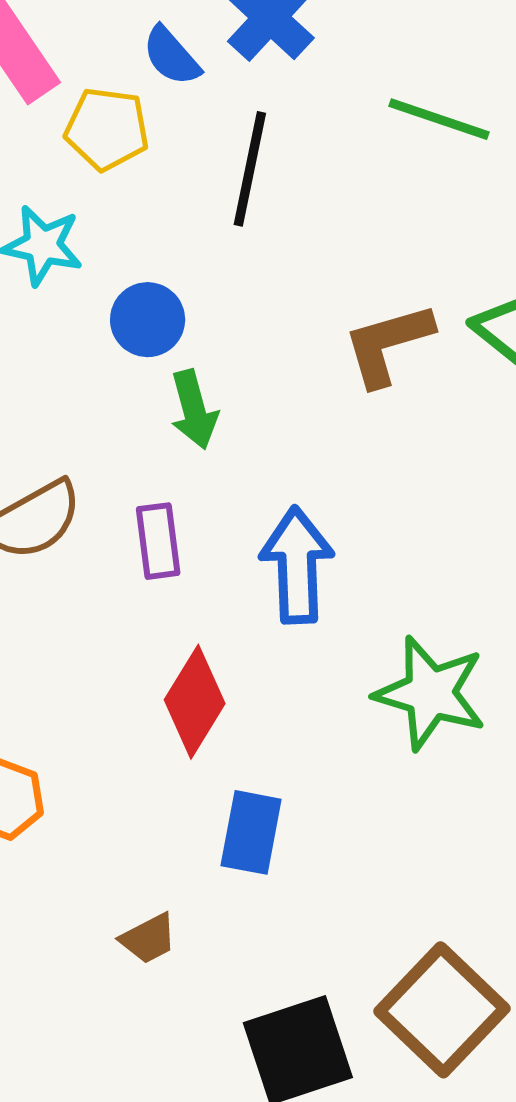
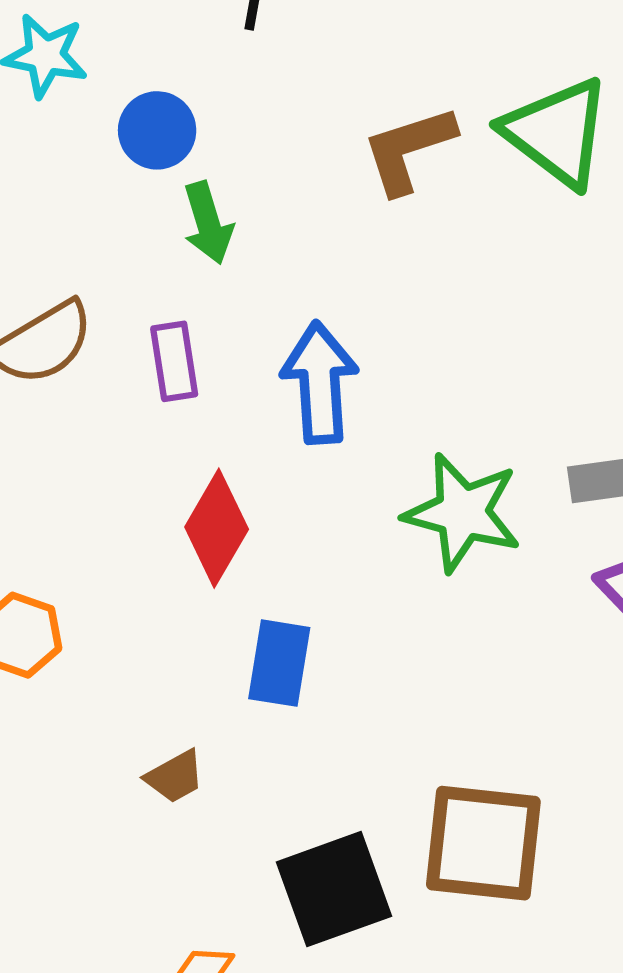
brown square: (442, 1010) -> (483, 843), turned -36

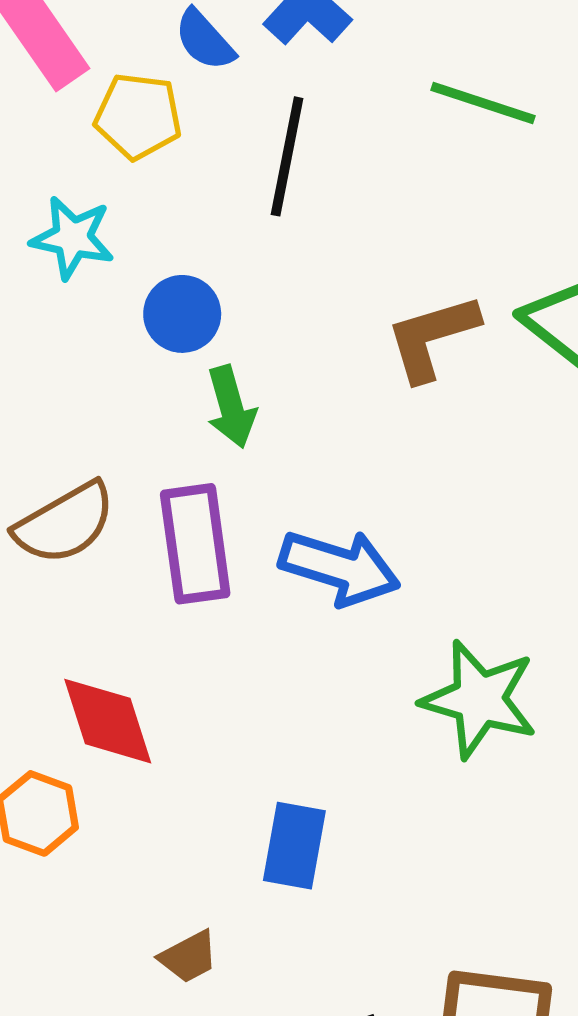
purple rectangle: (174, 361) -> (195, 544), size x1.5
blue arrow: (320, 383) -> (340, 568), turned 110
red diamond: (217, 528) -> (108, 721), moved, turned -49

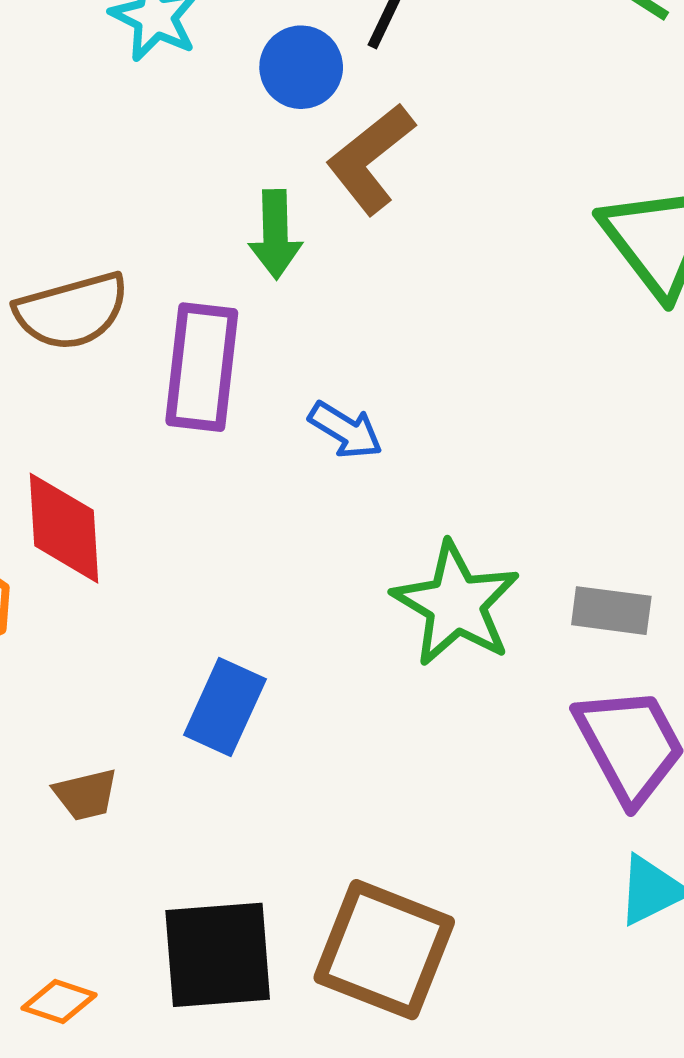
blue circle: (182, 314) -> (301, 67), moved
brown L-shape: (432, 337) -> (370, 159), moved, turned -36
blue arrow: (340, 568) -> (346, 430), size x0.6

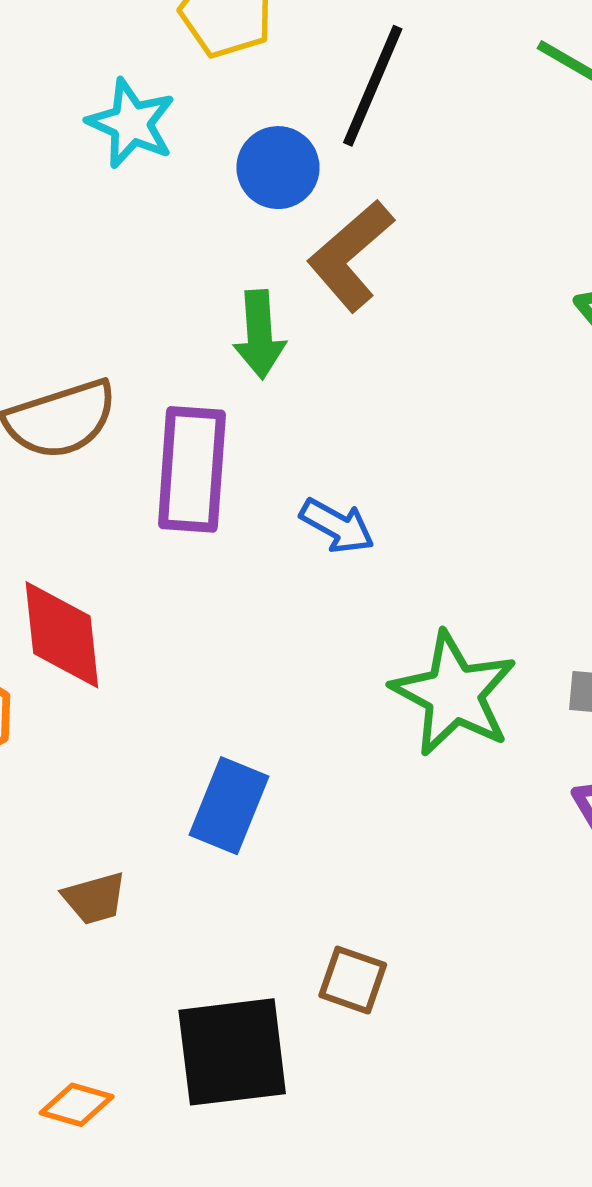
brown square: (384, 950) -> (353, 980), moved, size x0.5

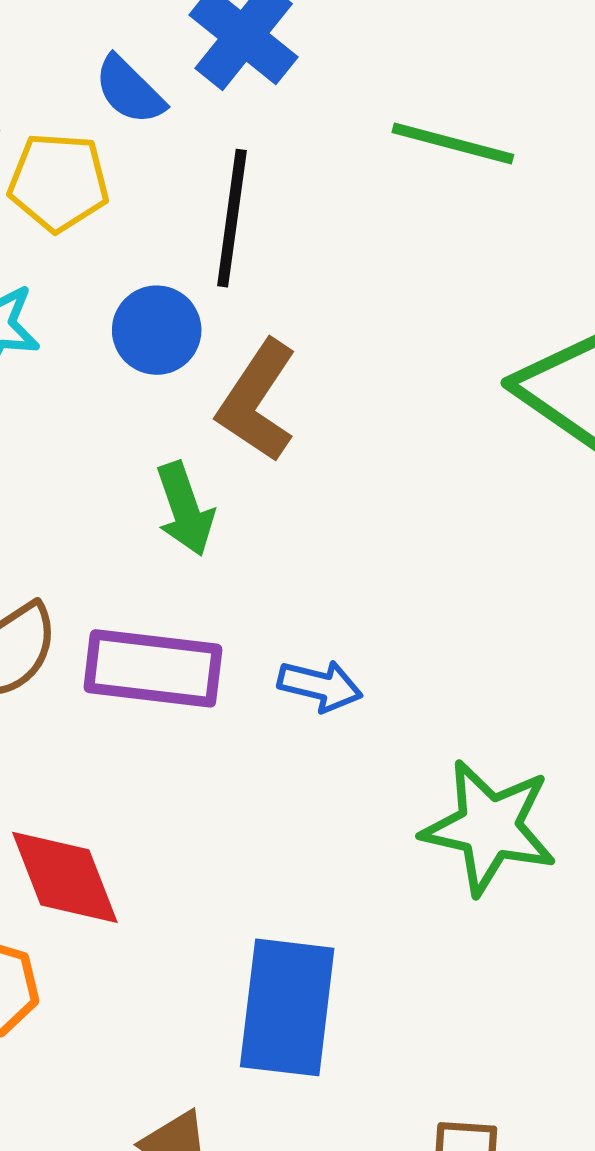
purple rectangle: (192, 469) -> (153, 668), turned -72
blue rectangle: (229, 806) -> (287, 1007), size x1.4

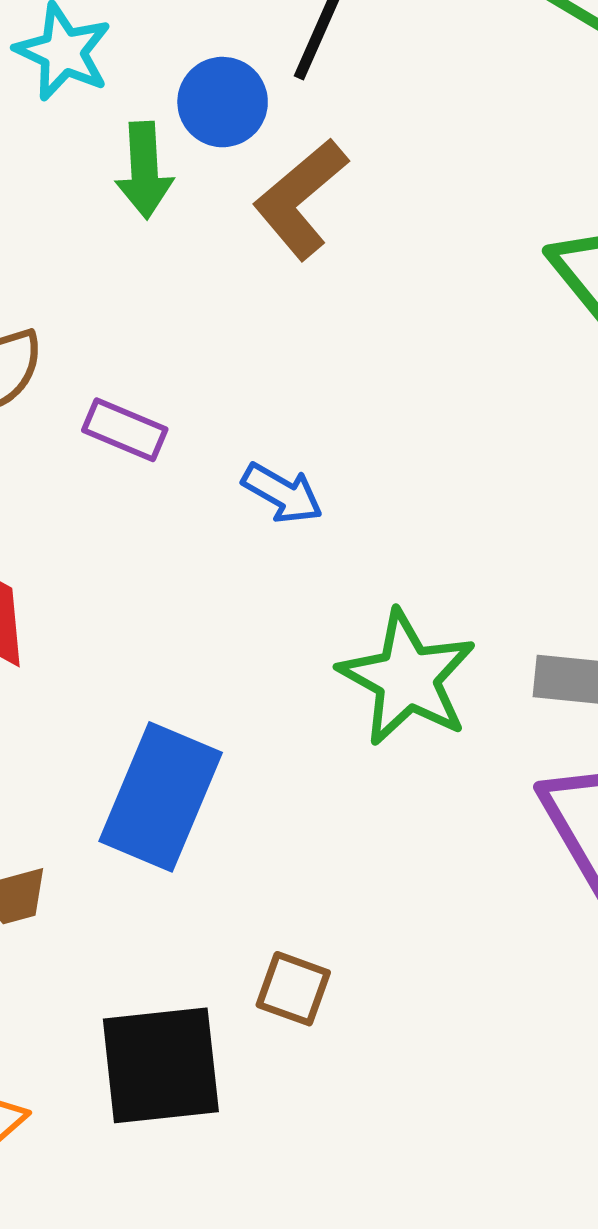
green arrow: (185, 509) -> (144, 170), moved
purple rectangle: (153, 668) -> (125, 430), size x0.6

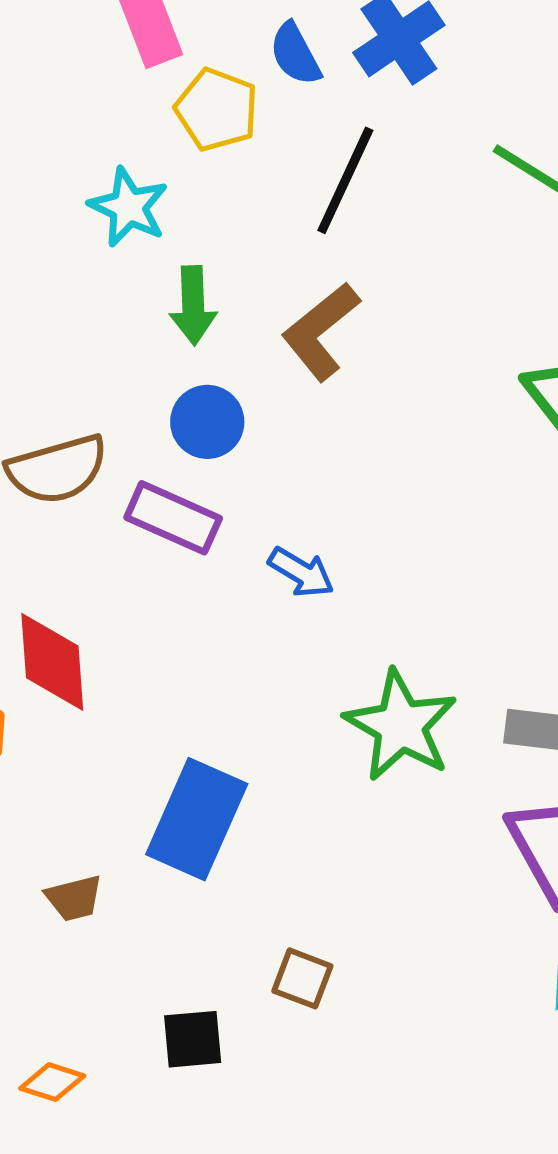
blue circle: (223, 102) -> (207, 422), moved
purple rectangle: (125, 430) -> (173, 518), size x1.4
black square: (161, 1065) -> (193, 1039), size x0.6

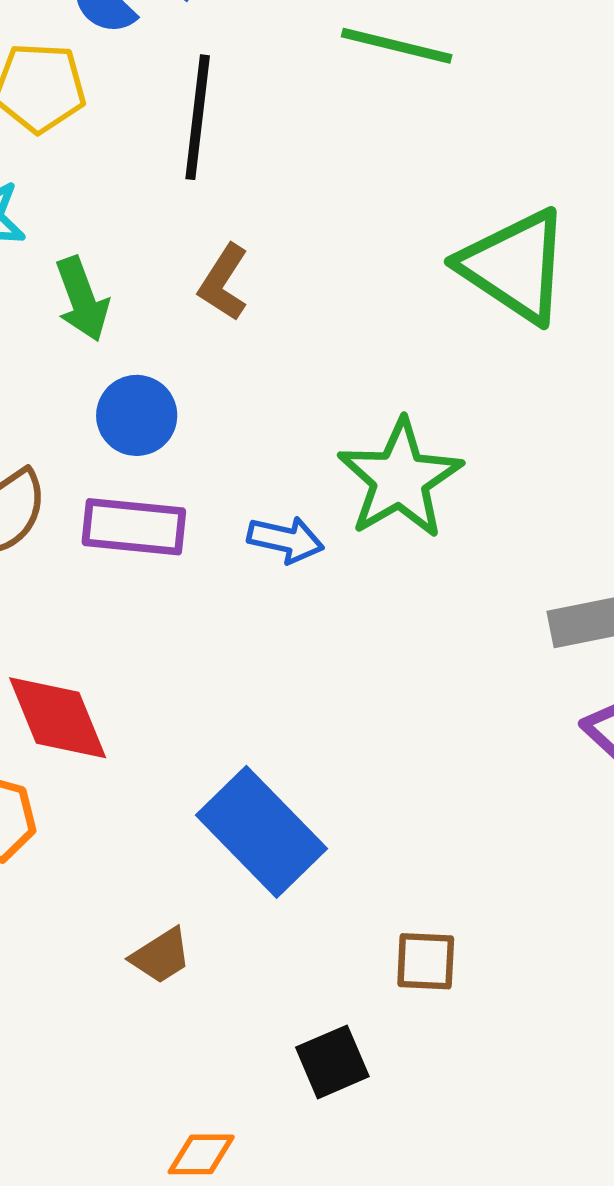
brown L-shape: (321, 331) -> (224, 283), size x0.7
green star: (401, 726) -> (400, 479), moved, turned 30
blue rectangle: (197, 819) -> (261, 832), turned -50

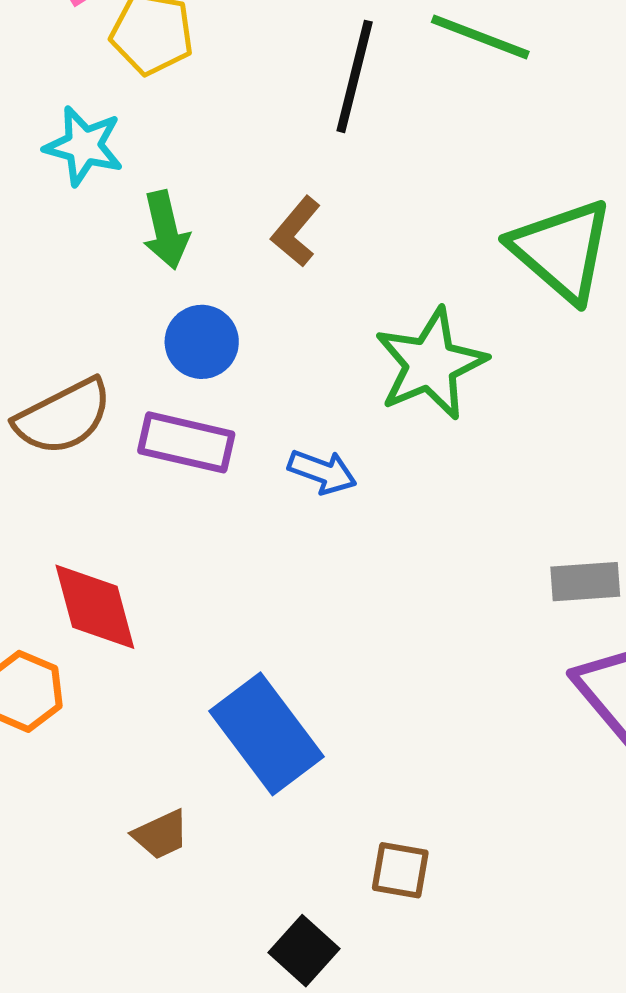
black line: (198, 117) -> (355, 76), moved
green star: (400, 479) -> (431, 364), moved
black square: (332, 1062) -> (304, 951), turned -32

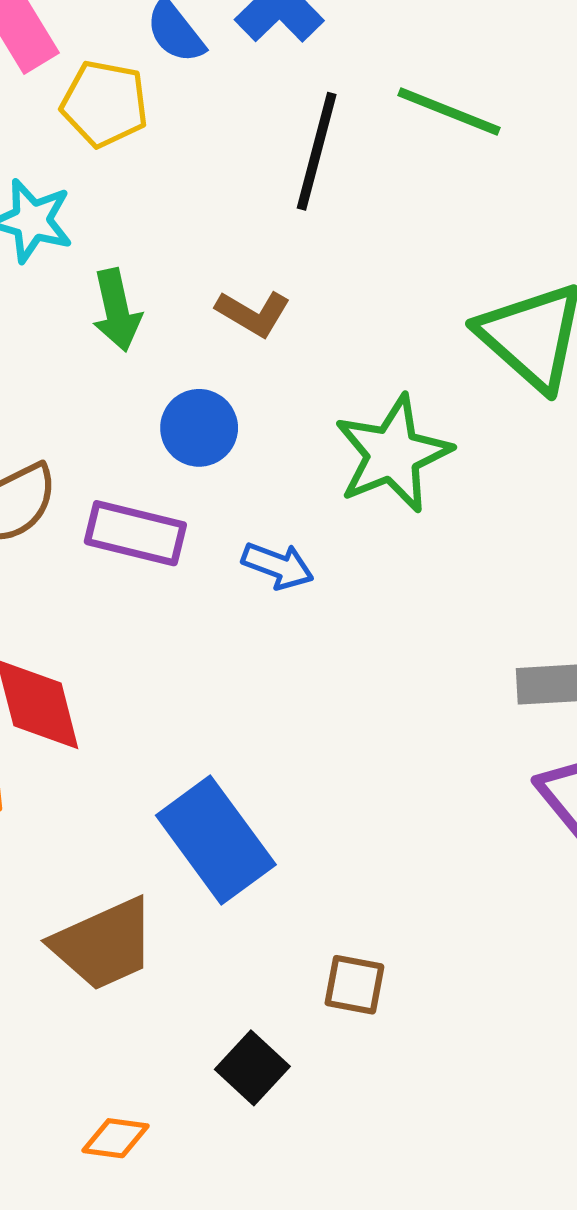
brown L-shape: (296, 232) -> (253, 313), turned -100
blue circle: (202, 342) -> (199, 428), moved
brown trapezoid: (161, 835) -> (104, 944), size x1.8

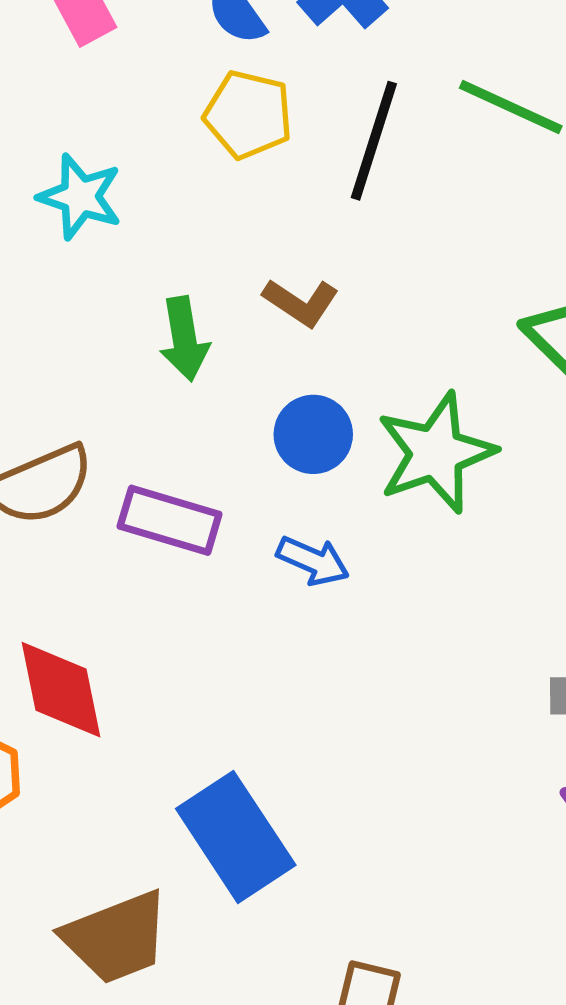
yellow pentagon: (105, 104) -> (248, 115), moved
green arrow: (117, 310) -> (184, 339), moved
blue circle: (199, 428) -> (313, 434), moved

